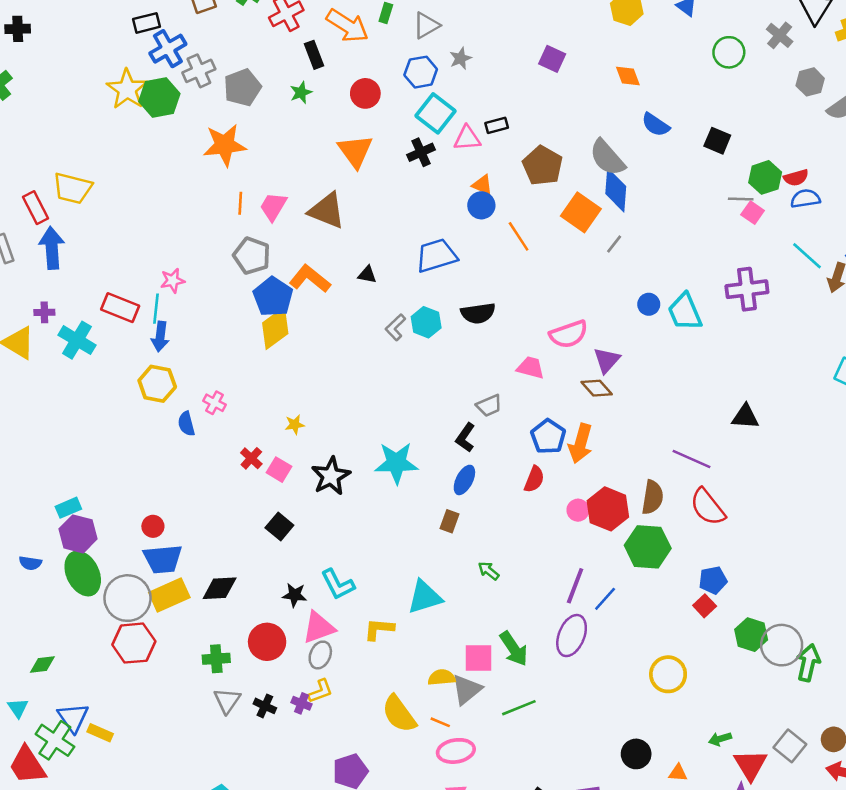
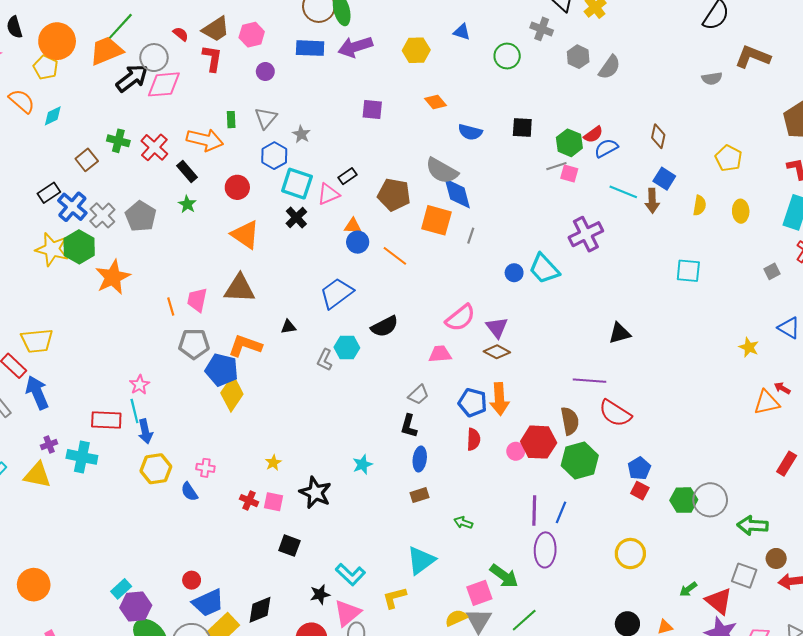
orange star: (225, 145) -> (113, 277), moved
cyan star: (396, 463) -> (362, 464), size x0.6
brown rectangle: (449, 521) -> (419, 495), turned 72
green arrow: (808, 663) -> (753, 525), moved, turned -80

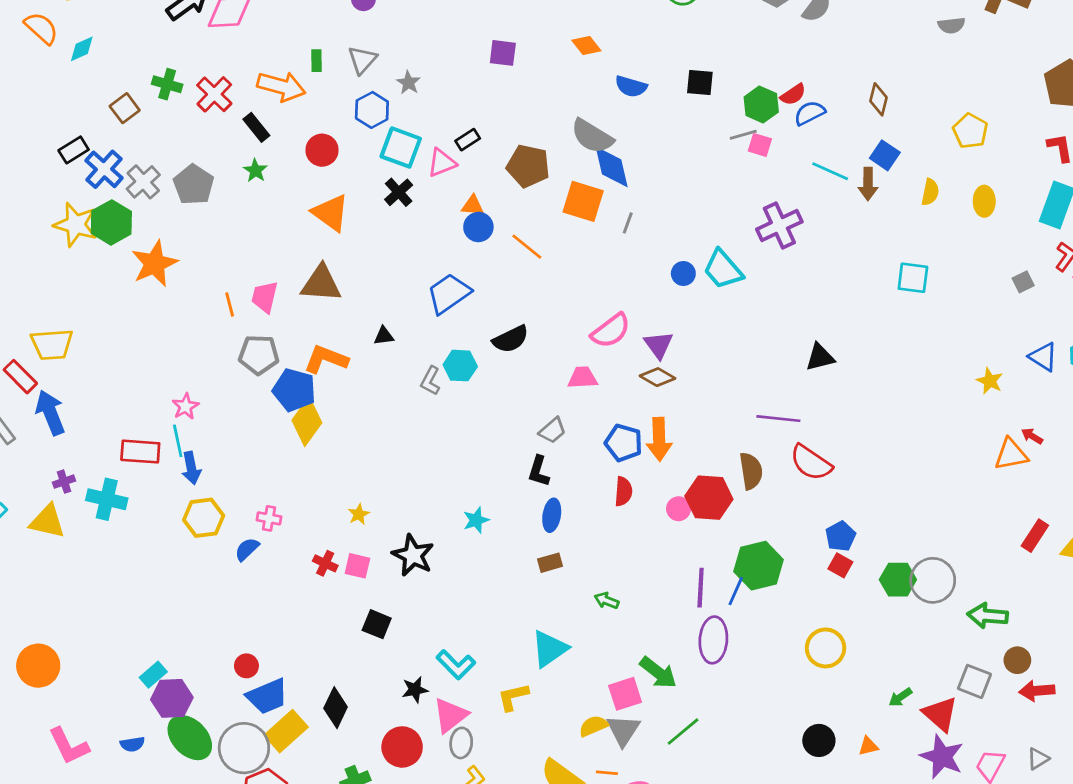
green hexagon: (580, 461) -> (759, 566), moved
blue semicircle: (189, 492) -> (247, 549), turned 78
black diamond: (260, 610) -> (336, 708), turned -44

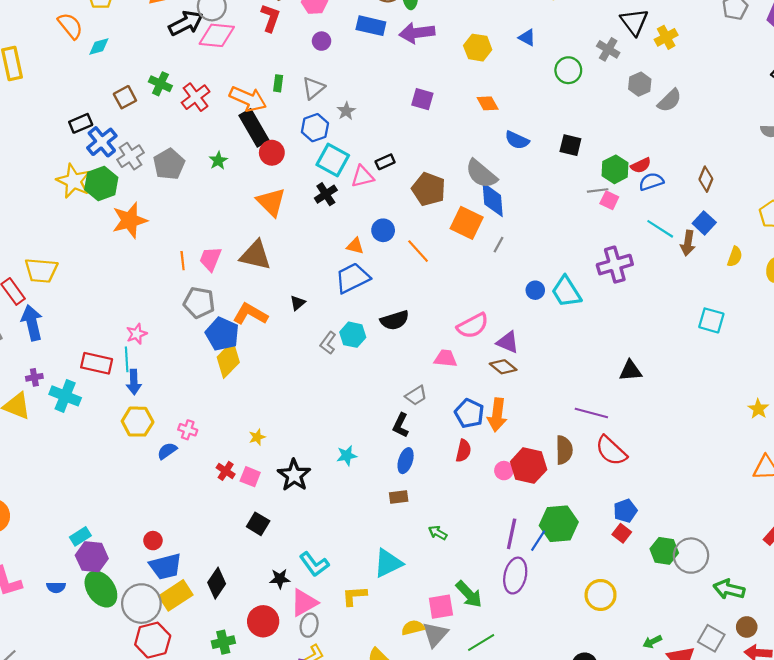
black rectangle: (256, 127) -> (254, 128), moved, size x1.6
orange triangle: (473, 206) -> (355, 246), moved
black triangle: (384, 336) -> (298, 303), turned -42
purple triangle: (659, 345) -> (508, 342), turned -40

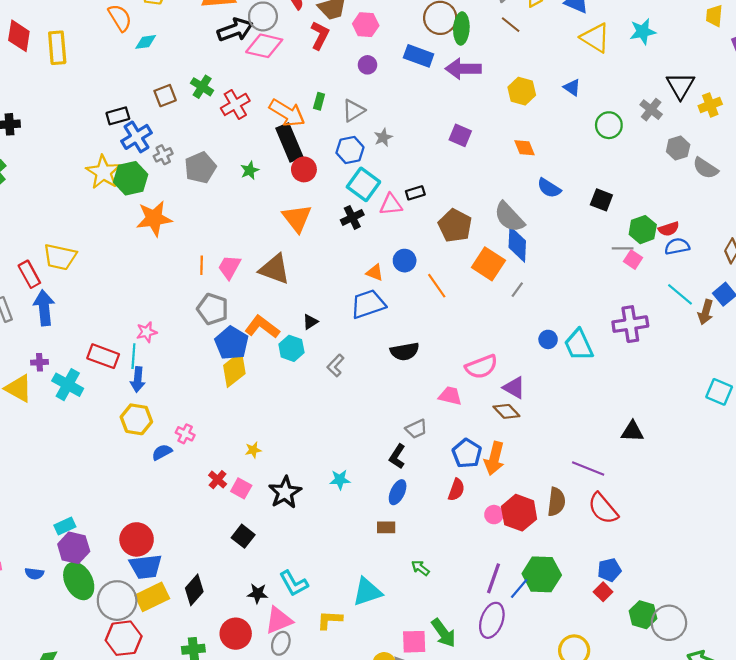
gray semicircle: (670, 101) -> (706, 168), turned 70
gray cross: (131, 156) -> (163, 155), size x0.7
cyan hexagon: (353, 335) -> (291, 348), moved
red circle: (153, 541) -> (137, 539), size x1.8

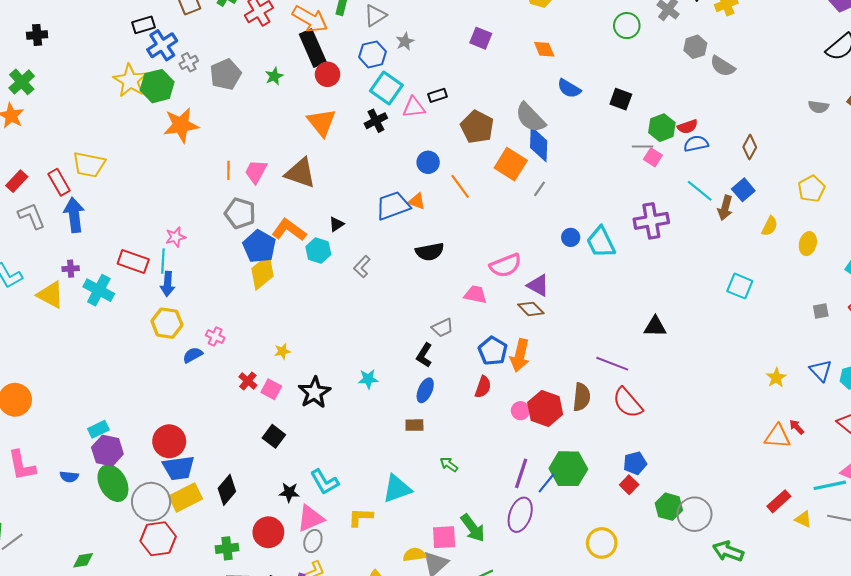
orange triangle: (375, 273) -> (417, 201), moved

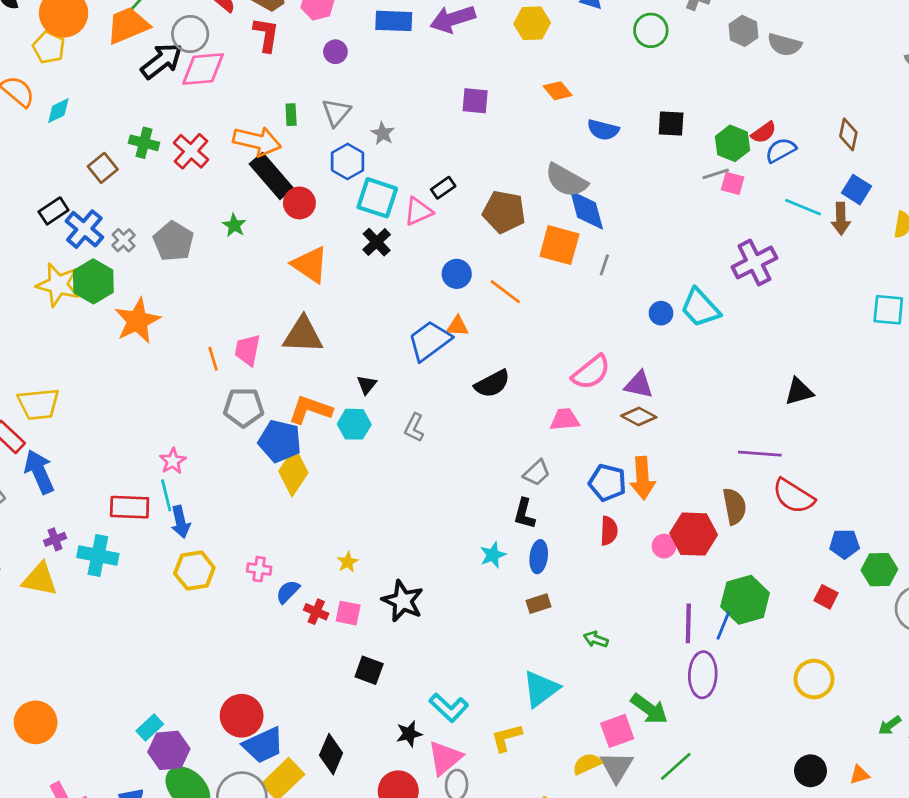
blue semicircle: (193, 355) -> (288, 592), moved
cyan star: (368, 379) -> (493, 555), moved
blue pentagon: (635, 463) -> (845, 544), moved, turned 30
green hexagon: (669, 507) -> (879, 570), moved

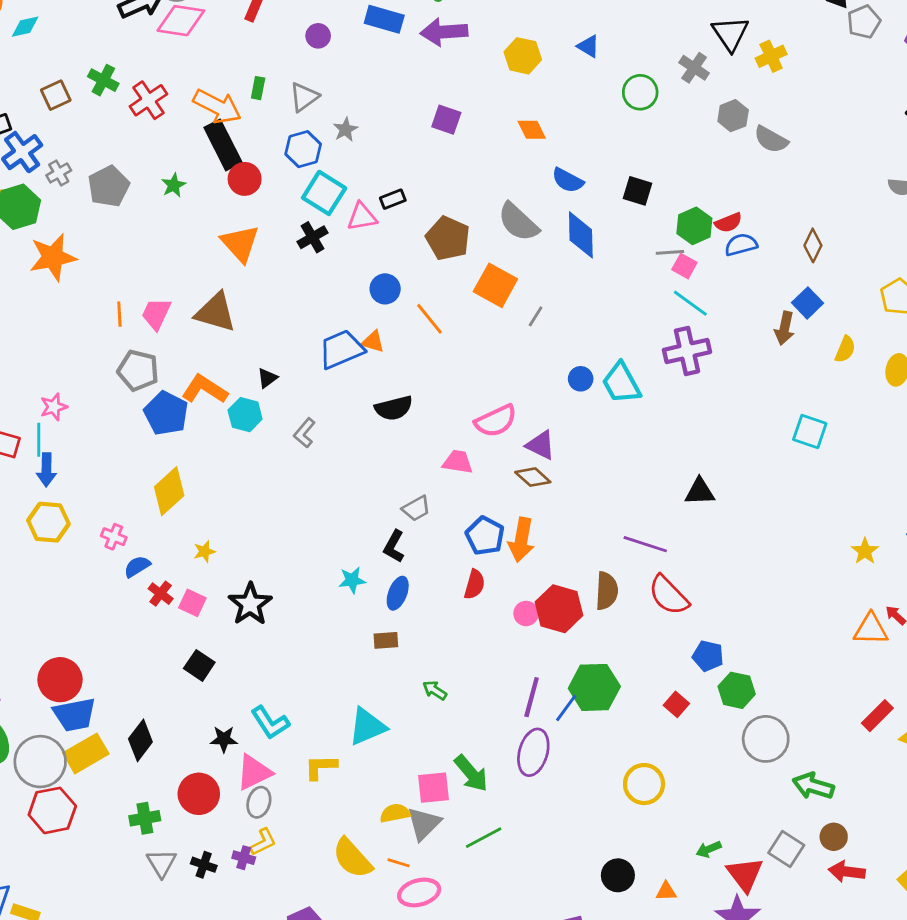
cyan line: (803, 207) -> (690, 303), moved
blue diamond: (587, 210) -> (581, 235), moved
yellow diamond: (293, 472) -> (169, 491), moved

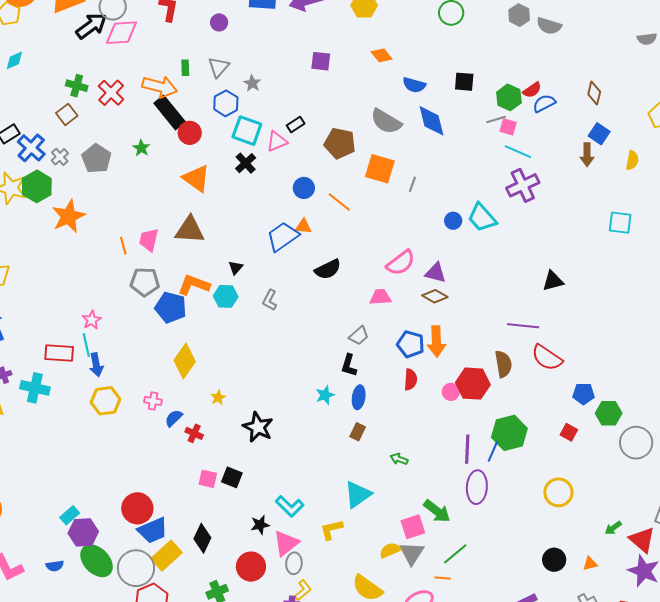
brown square: (56, 95) -> (67, 114), moved
pink square: (192, 603) -> (208, 479), moved
brown rectangle: (386, 640) -> (358, 432), turned -48
orange line: (399, 863) -> (443, 578), moved

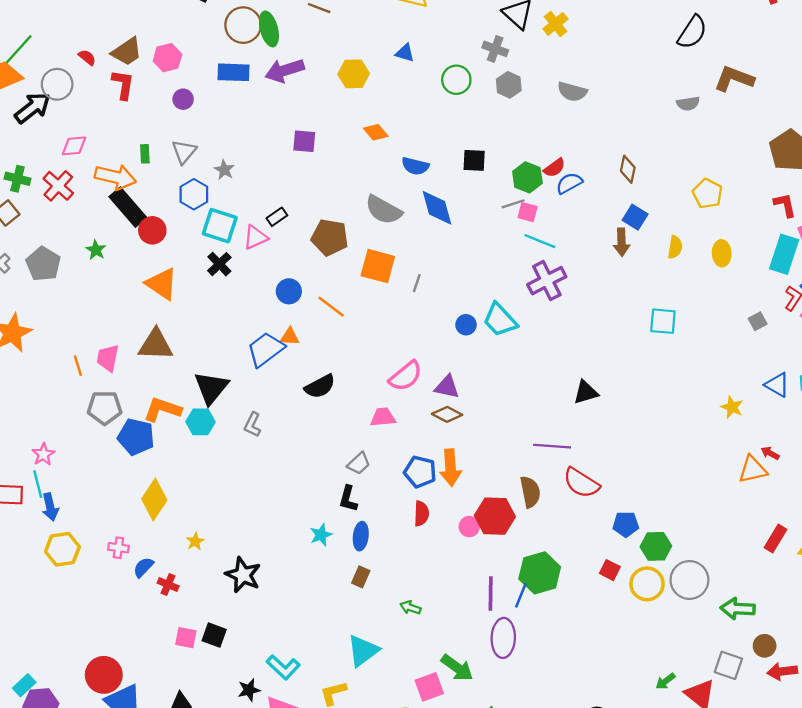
gray hexagon: (519, 15) -> (509, 85), moved
pink diamond: (122, 33) -> (74, 146), moved, size x0.7
black triangle: (236, 268) -> (211, 388), size x2.0
yellow circle: (558, 492) -> (647, 584), moved

